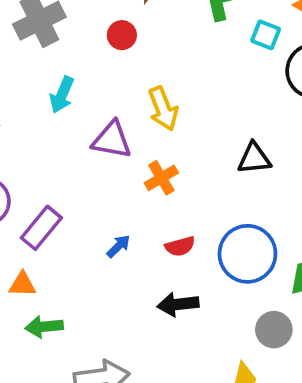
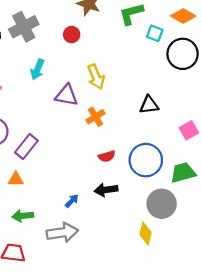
blue arrow: (118, 246) -> (72, 201), moved
green arrow: (44, 327) -> (23, 216), moved
gray circle: (274, 330) -> (162, 204), size x1.4

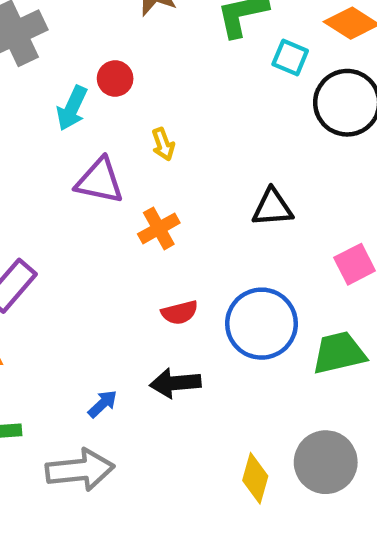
red circle: (72, 35) -> (115, 78), moved
cyan arrow: (37, 69) -> (72, 108), moved
yellow arrow: (96, 77) -> (163, 144), size x0.6
gray circle: (162, 204) -> (326, 462), moved

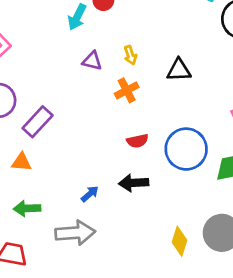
yellow arrow: (163, 144) -> (130, 55), moved
purple triangle: (100, 181) -> (92, 61), size x0.7
black triangle: (272, 208) -> (179, 70), moved

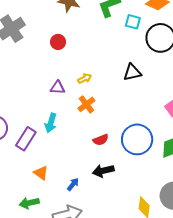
cyan arrow: (77, 17) -> (51, 123), moved
yellow arrow: (130, 55) -> (85, 78), turned -88
black triangle: (179, 70) -> (132, 72), moved
orange triangle: (21, 162) -> (41, 173), moved, turned 42

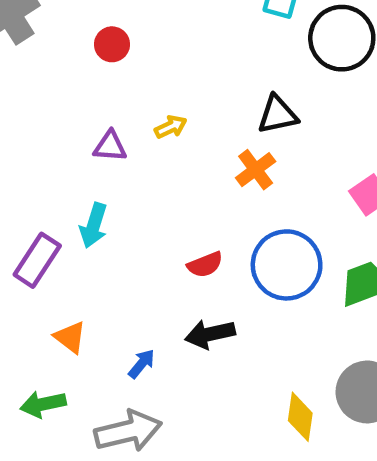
orange cross: (86, 104) -> (256, 170), moved

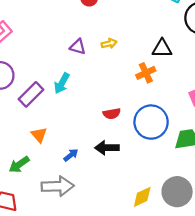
green arrow: (43, 404) -> (19, 165), turned -35
yellow diamond: (300, 417) -> (142, 197), turned 45

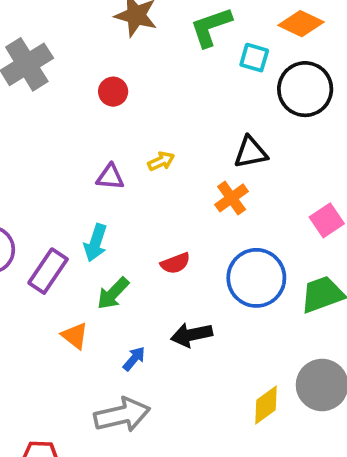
red semicircle: (112, 114) -> (175, 263), moved
green arrow: (19, 165) -> (113, 293), moved

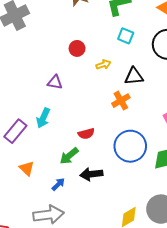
cyan square: (254, 58) -> (126, 36), moved
red circle: (113, 92) -> (77, 48), moved
yellow arrow: (161, 161) -> (103, 65), moved
green arrow: (113, 293) -> (69, 156), moved

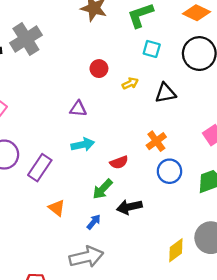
orange cross: (121, 101) -> (156, 141), moved
cyan arrow: (43, 118) -> (83, 145), moved, turned -120
blue circle: (130, 146) -> (169, 171), size x0.7

